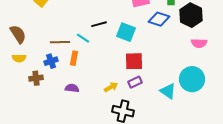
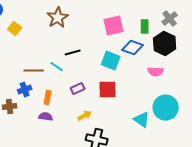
cyan square: (126, 32) -> (111, 61), moved
pink semicircle: (199, 43) -> (156, 72), moved
orange rectangle: (74, 58) -> (48, 98), moved
purple rectangle: (135, 82) -> (78, 89), moved

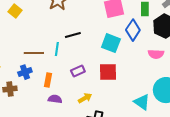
blue diamond: (133, 48) -> (133, 30), turned -75
cyan line: (57, 67) -> (57, 49), turned 64
purple semicircle: (46, 117) -> (55, 99), moved

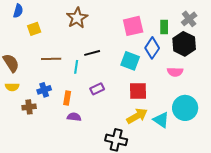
yellow square: (15, 11) -> (34, 29), turned 32
brown line: (34, 53) -> (51, 59), moved
red square: (108, 72) -> (138, 91), moved
yellow arrow: (85, 98) -> (137, 116), moved, size x1.5

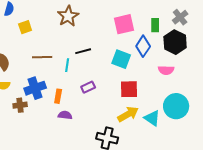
blue cross: (44, 90) -> (35, 88), size x1.5

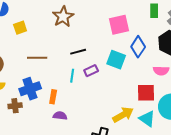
green rectangle: (155, 25) -> (154, 11), moved
cyan line: (67, 65) -> (72, 76), moved
purple rectangle: (88, 87) -> (91, 71), moved
red square: (129, 89) -> (146, 93), moved

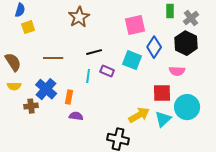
yellow square: (20, 28) -> (28, 27), moved
purple rectangle: (91, 71) -> (107, 71), turned 48
blue cross: (30, 89) -> (46, 89), turned -30
cyan triangle: (147, 119) -> (163, 119), turned 42

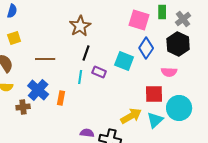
brown star: (79, 17) -> (80, 26), moved
pink square: (135, 25) -> (139, 20), moved, turned 30
yellow square: (28, 27) -> (14, 38), moved
black line: (94, 52) -> (86, 53), turned -56
purple semicircle: (76, 116) -> (87, 133), moved

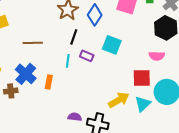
blue diamond: (146, 48) -> (95, 15), moved

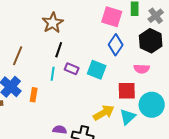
blue diamond: (95, 15) -> (116, 45), moved
brown line: (33, 43) -> (18, 56), turned -66
cyan square: (112, 45) -> (97, 70), moved

